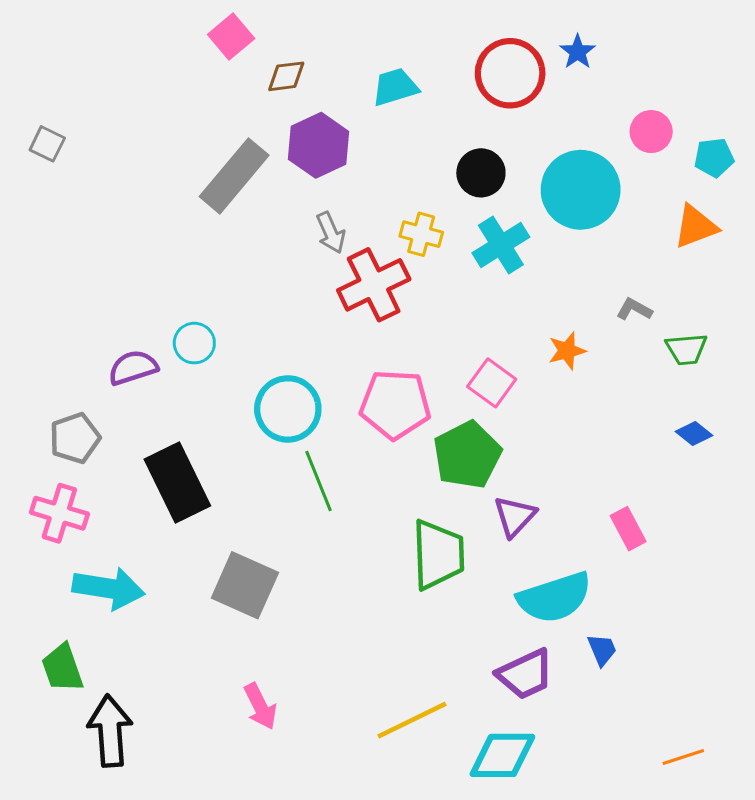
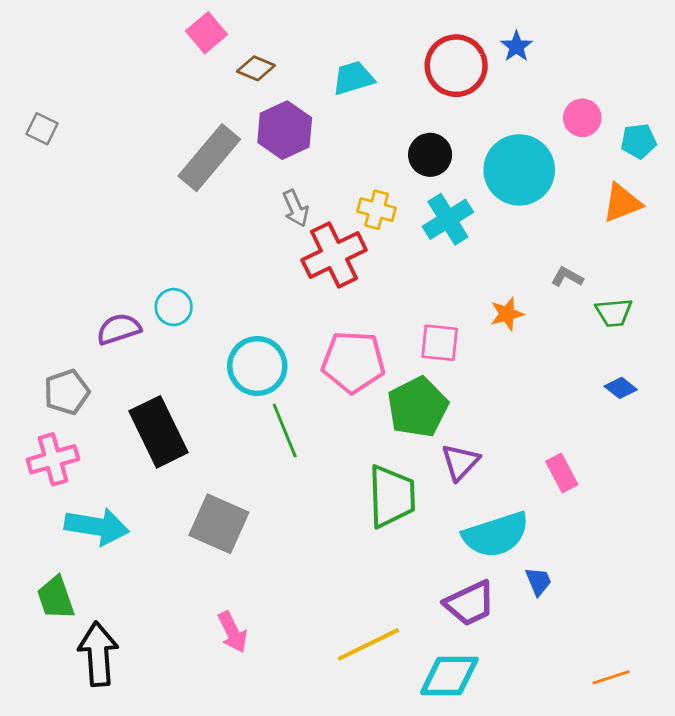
brown diamond: (286, 76) -> (256, 68), turned 30
pink square: (492, 383) -> (440, 343), turned -30
pink cross: (59, 513) -> (53, 459), turned -33

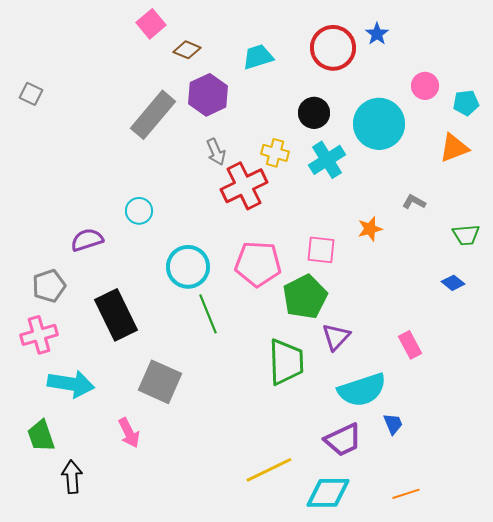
cyan circle: (174, 307) -> (139, 211), moved
green trapezoid: (614, 313) -> (466, 235), moved
pink arrow: (233, 632) -> (129, 433), moved
black arrow: (98, 654) -> (72, 477), size x0.7
orange line: (611, 677) -> (406, 494), moved

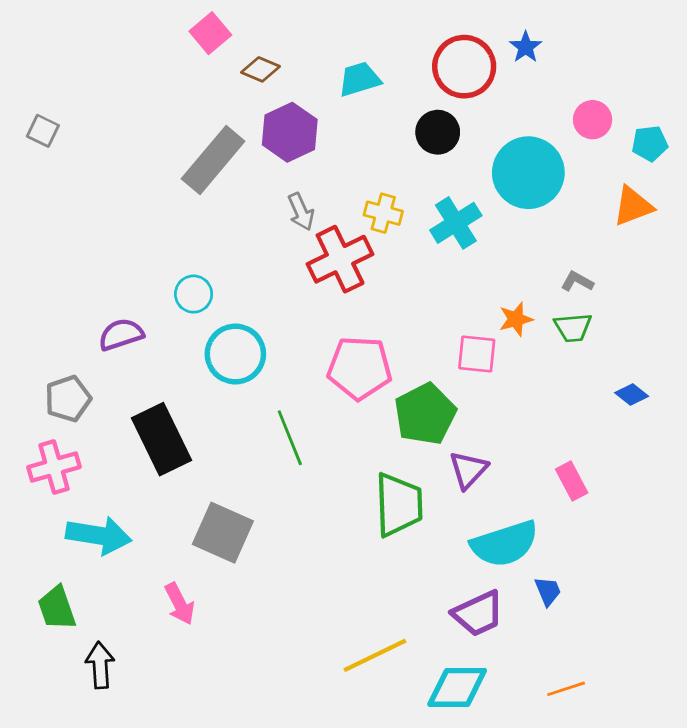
black circle: (314, 113) -> (438, 132), moved
green trapezoid: (466, 235) -> (573, 328), moved
pink square: (321, 250) -> (477, 354), moved
cyan circle: (188, 267) -> (235, 354), moved

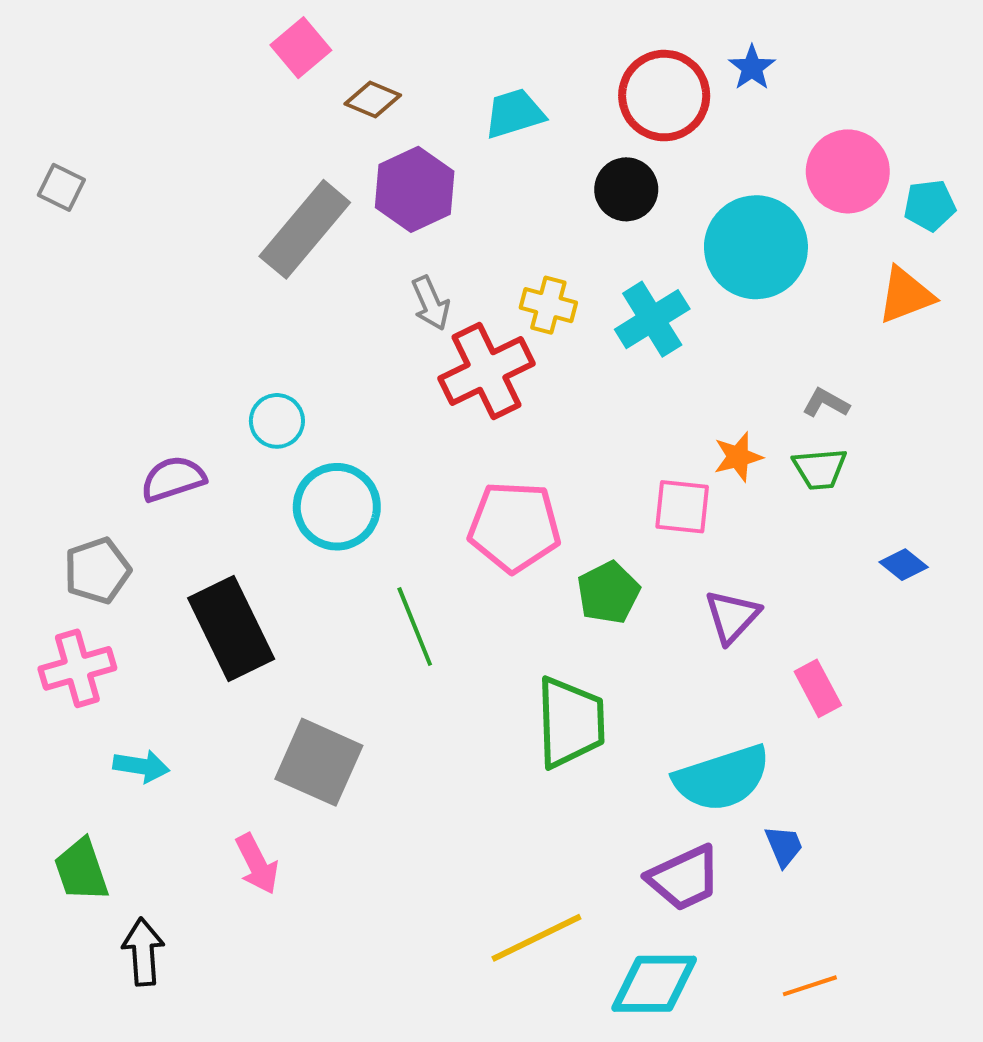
pink circle: (593, 120) -> (848, 171), size x1.5
green pentagon: (425, 414) -> (608, 593), size x0.7
purple triangle: (468, 470) -> (732, 617), moved
cyan arrow: (99, 535) -> (141, 766), size x0.6

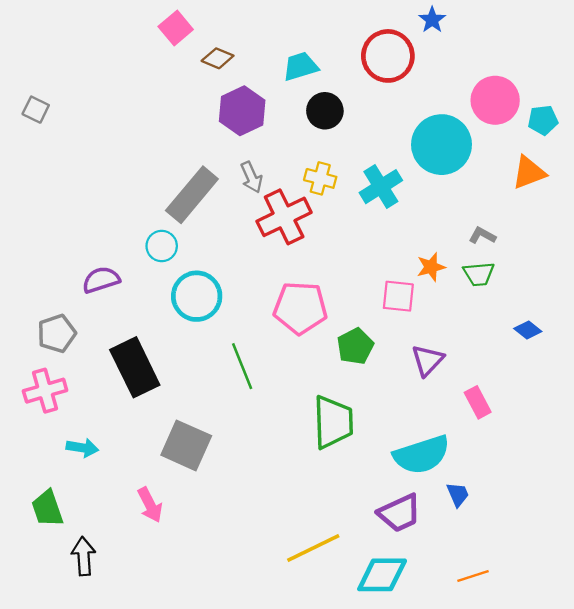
blue star: (752, 68) -> (432, 20), moved
black circle: (626, 189) -> (325, 111), moved
gray rectangle: (305, 229) -> (192, 195), moved

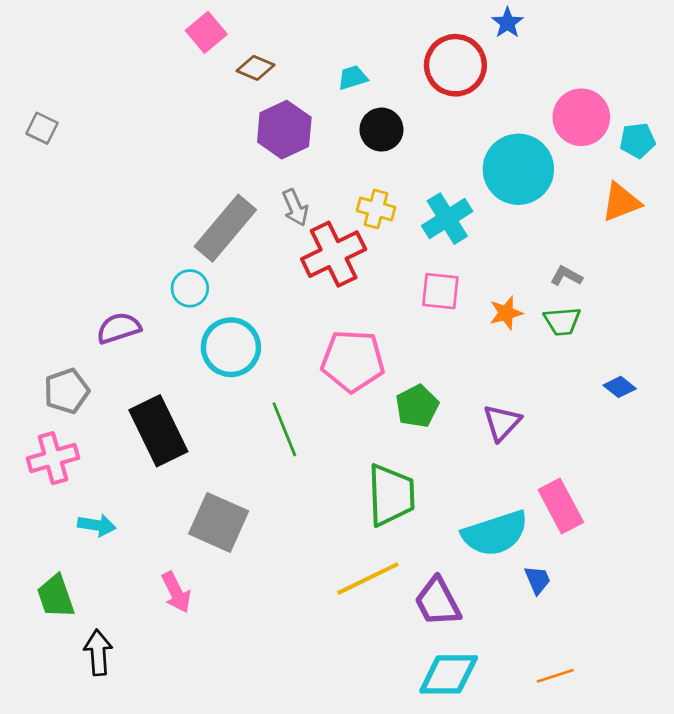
cyan trapezoid: (300, 66) -> (353, 78), size x0.7
pink square: (398, 296) -> (440, 291), moved
pink rectangle: (478, 402) -> (561, 506), moved, size x1.4
purple trapezoid: (400, 513) -> (438, 602), moved, turned 87
yellow line: (313, 548) -> (368, 579), moved

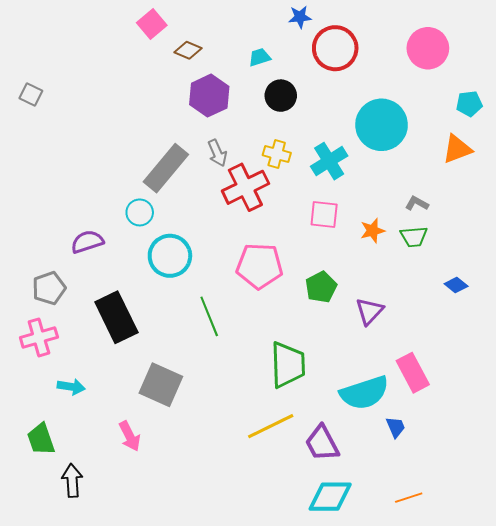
blue star: (507, 23) -> (300, 17), moved, turned 30
pink circle: (581, 117) -> (428, 48), moved
green pentagon: (417, 406) -> (321, 287), moved

